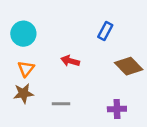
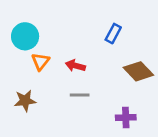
orange triangle: (26, 69) -> (40, 62), moved
gray line: (61, 104) -> (80, 95), moved

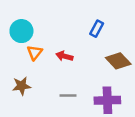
gray line: (80, 95) -> (68, 96), moved
purple cross: (126, 117) -> (107, 100), size x1.5

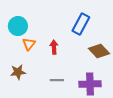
blue rectangle: (97, 29) -> (81, 24), size x1.5
red arrow: (64, 56) -> (54, 47), turned 72

